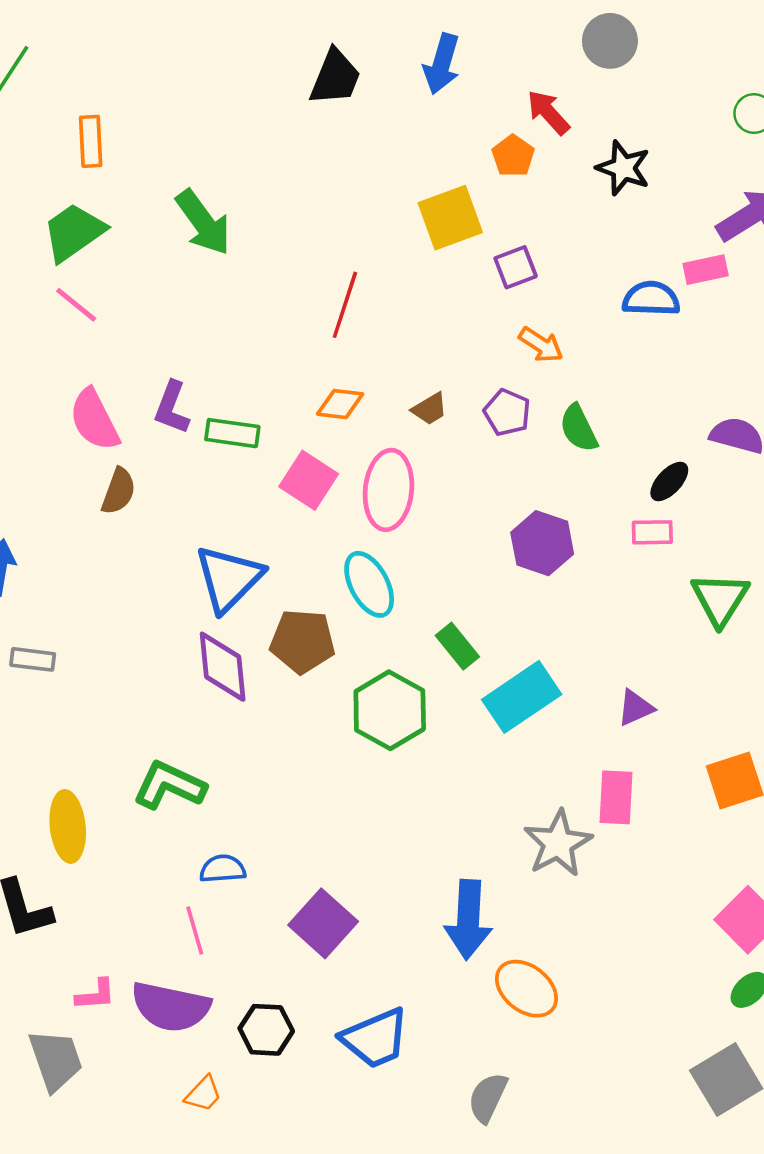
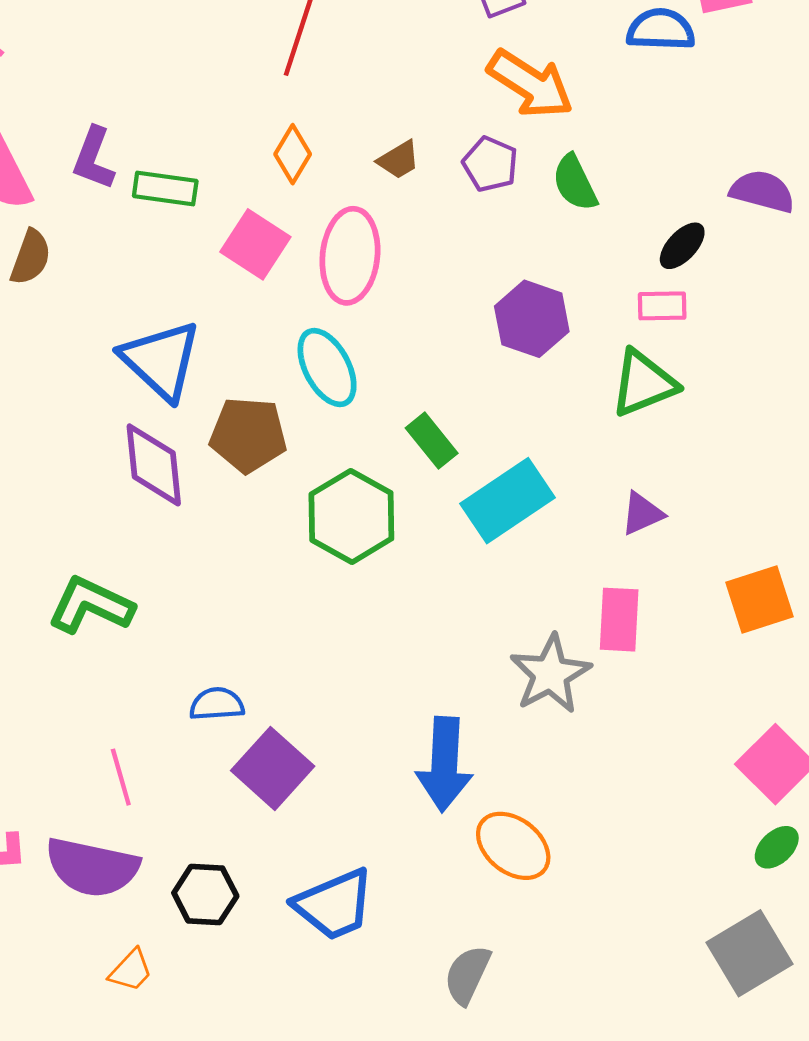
orange arrow: (541, 345) -> (530, 84), size x1.6
orange diamond: (340, 404) -> (293, 154), turned -66
blue triangle: (229, 578) -> (161, 360), turned -32
green triangle: (720, 599) -> (644, 383), moved, turned 36
blue semicircle: (223, 869) -> (217, 704), moved

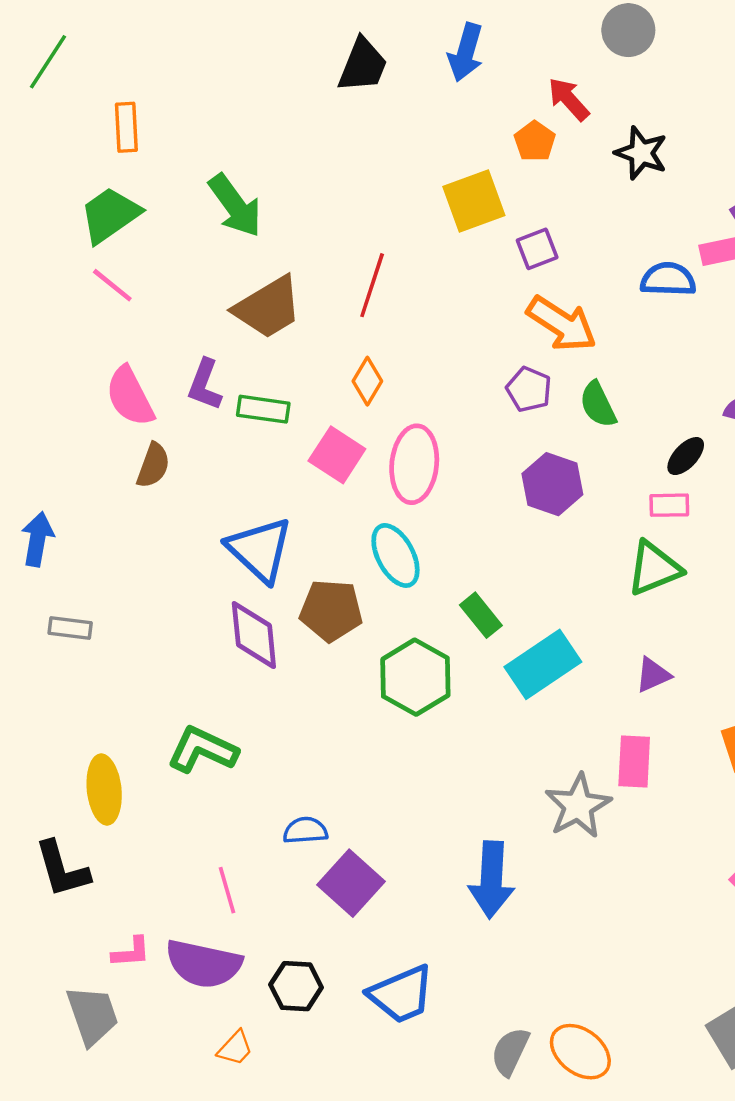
brown trapezoid: (399, 160) -> (268, 307), moved, size x2.0
purple hexagon: (532, 319) -> (552, 484), moved
orange ellipse: (513, 846) -> (580, 1052), moved

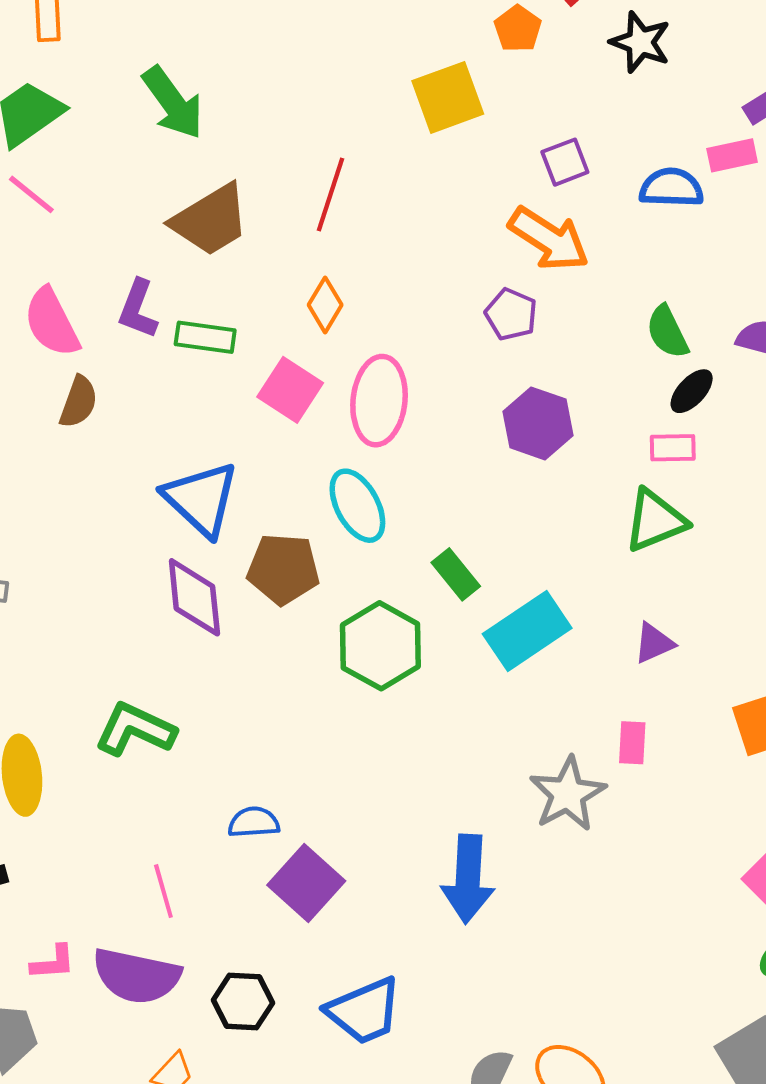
purple square: (537, 249) -> (565, 162), moved
green semicircle: (598, 405) -> (667, 332), moved
pink rectangle: (634, 761) -> (632, 743), size x0.7

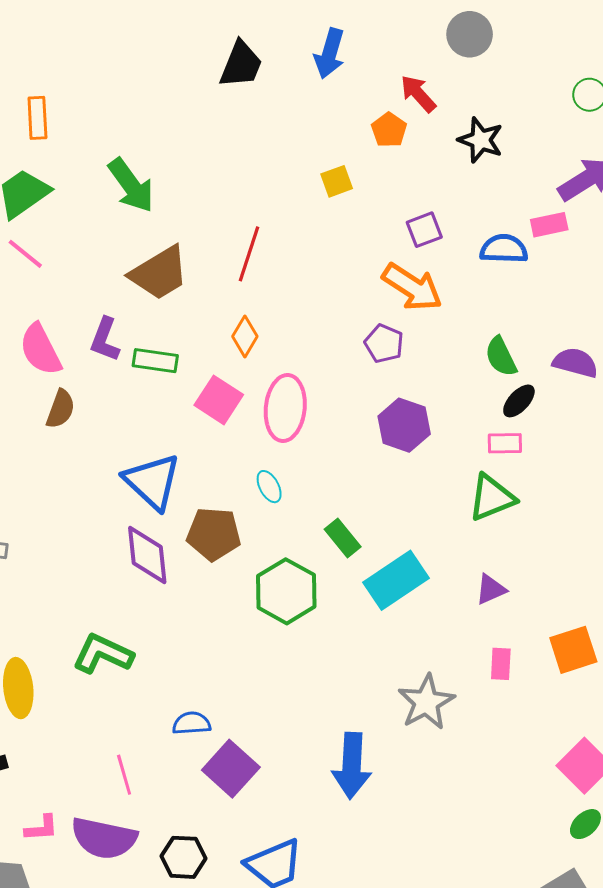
yellow square: (448, 97) -> (337, 181), size x0.6
cyan ellipse: (357, 506) -> (269, 487), size x0.6
pink rectangle: (632, 743) -> (501, 664), moved

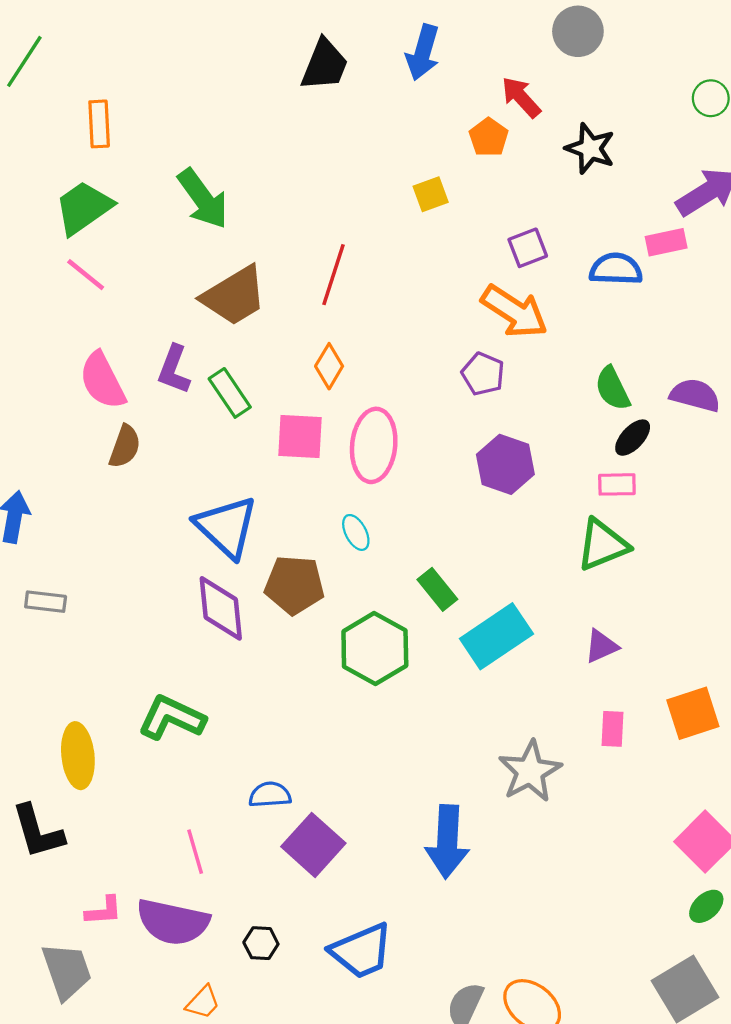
green rectangle: (155, 361) -> (230, 393), turned 48
pink square: (219, 400) -> (300, 436), turned -30
black hexagon: (183, 857) -> (261, 943), size x0.7

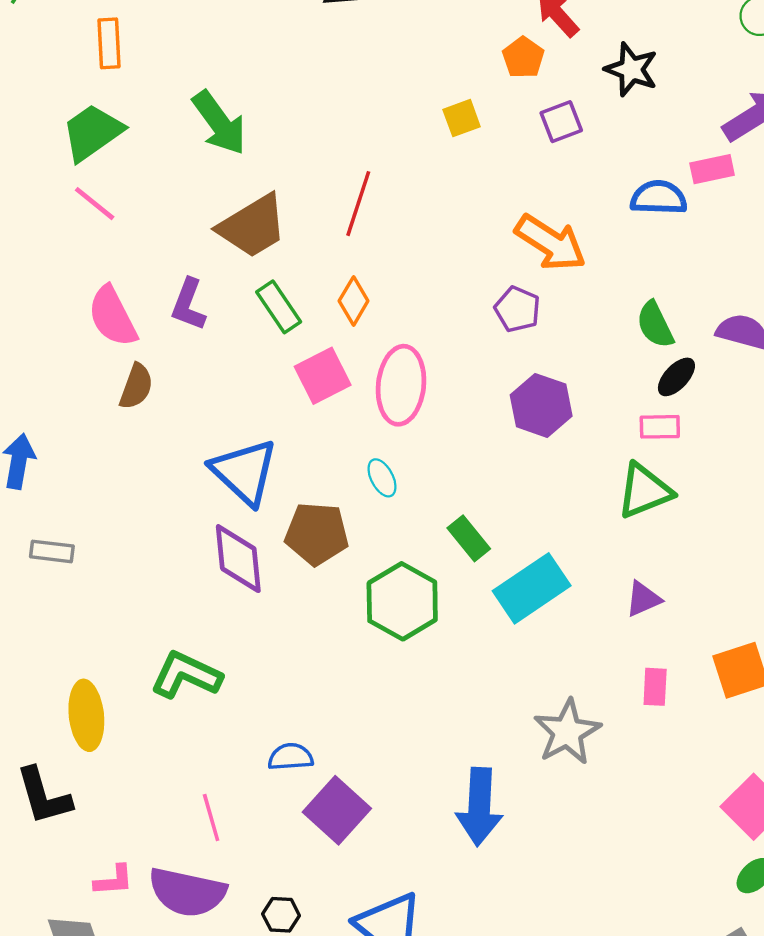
purple square: (528, 248) -> (561, 122), moved
green rectangle: (230, 393) -> (279, 307), moved
pink square: (300, 436) -> (323, 376), turned -30

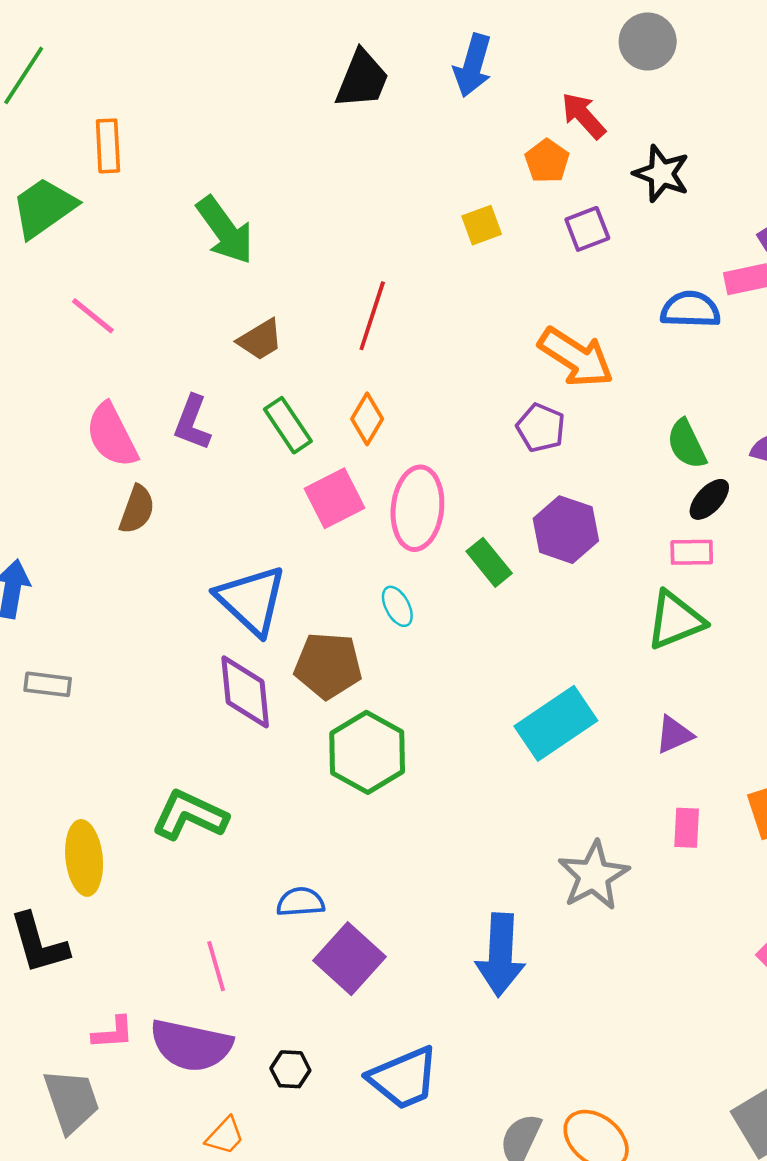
green trapezoid: (92, 132) -> (44, 208), moved
brown trapezoid: (253, 226) -> (260, 340), size x0.6
green rectangle: (469, 538) -> (489, 562), moved
green hexagon: (402, 601) -> (367, 752), moved

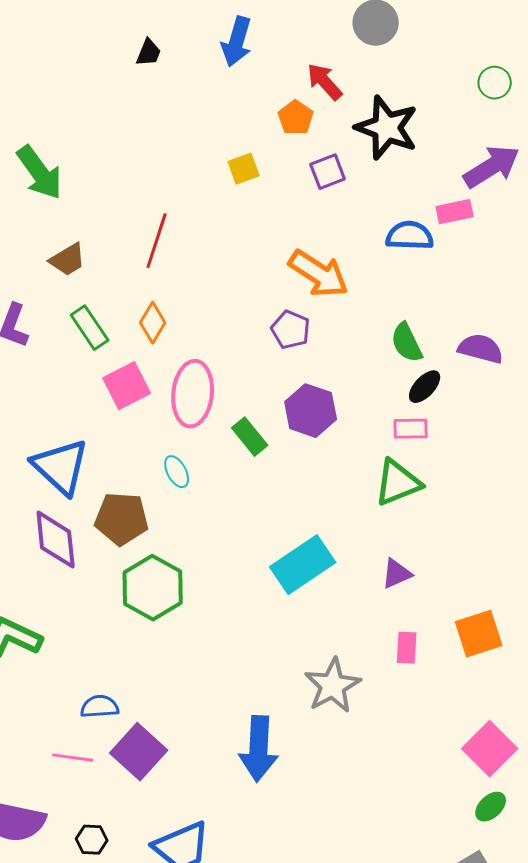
black trapezoid: (362, 79) -> (149, 53), size x0.6
black star: (661, 174) -> (387, 128), size x1.4
pink line: (216, 966) -> (73, 758), moved, turned -66

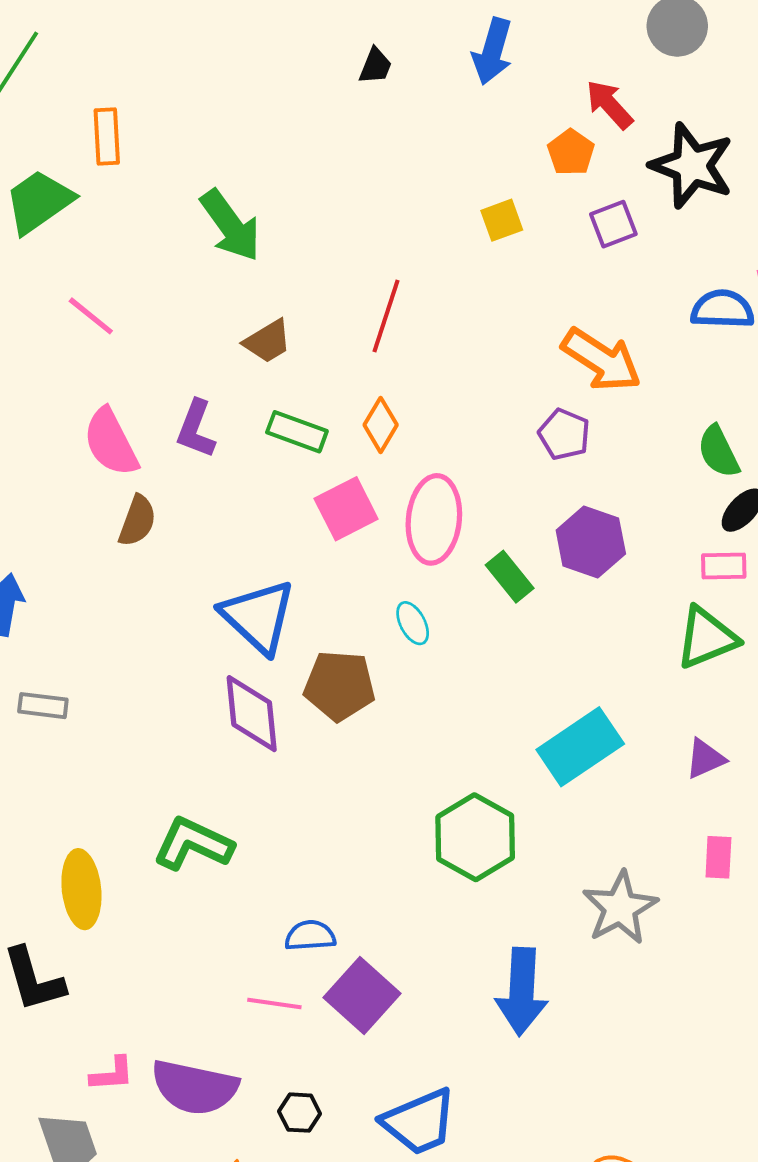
green rectangle: (90, 328) -> (297, 432), turned -36
green hexagon: (153, 588) -> (475, 837), moved

